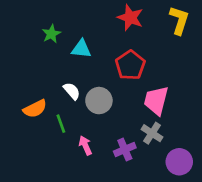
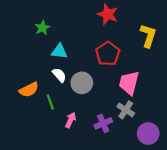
yellow L-shape: (179, 20) -> (148, 36), moved
cyan triangle: (81, 49) -> (59, 51), moved
pink arrow: (85, 145) -> (71, 120), turned 49

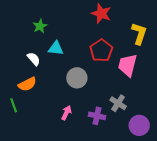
white semicircle: (59, 75) -> (34, 59), moved
pink trapezoid: (129, 83) -> (128, 65), moved
green line: (50, 102) -> (14, 105), moved
purple cross: (103, 123) -> (97, 116), turned 35

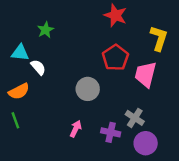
cyan triangle: (56, 48) -> (20, 53), moved
orange semicircle: (27, 84) -> (19, 91), moved
purple circle: (139, 125) -> (146, 143), moved

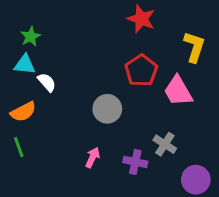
green star: (45, 30) -> (31, 37), moved
pink trapezoid: (146, 74) -> (178, 91), turned -44
purple circle: (146, 143) -> (196, 180), moved

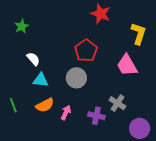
cyan triangle: (25, 65) -> (41, 80), moved
red pentagon: (141, 70) -> (86, 51), moved
orange semicircle: (23, 112) -> (45, 105), moved

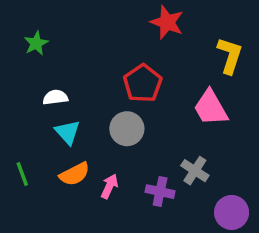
white semicircle: (33, 59) -> (55, 97), turned -56
cyan triangle: (41, 80) -> (68, 132), turned 42

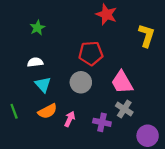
green star: (36, 43) -> (37, 28), moved
red pentagon: (143, 83) -> (91, 53), turned 30
pink trapezoid: (211, 108) -> (122, 82), moved

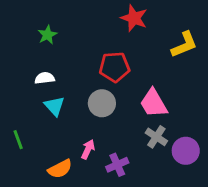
yellow L-shape: (146, 36) -> (184, 45), turned 50
orange semicircle: (47, 111) -> (60, 169), moved
purple cross: (102, 122) -> (117, 165), moved, turned -36
purple circle: (148, 136) -> (186, 151), moved

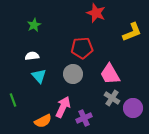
pink arrow: (88, 149) -> (63, 107), size x1.5

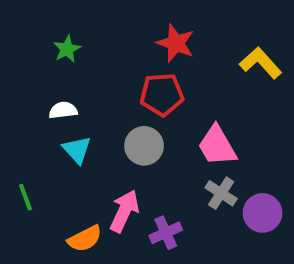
red star: (96, 13) -> (176, 43), moved
yellow L-shape: (132, 32) -> (261, 63), turned -110

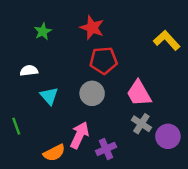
red star: (176, 43) -> (92, 28), moved
white semicircle: (63, 110) -> (29, 71), moved

